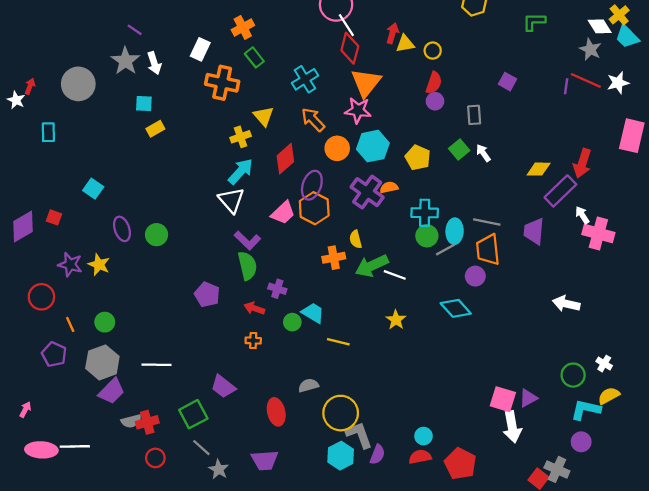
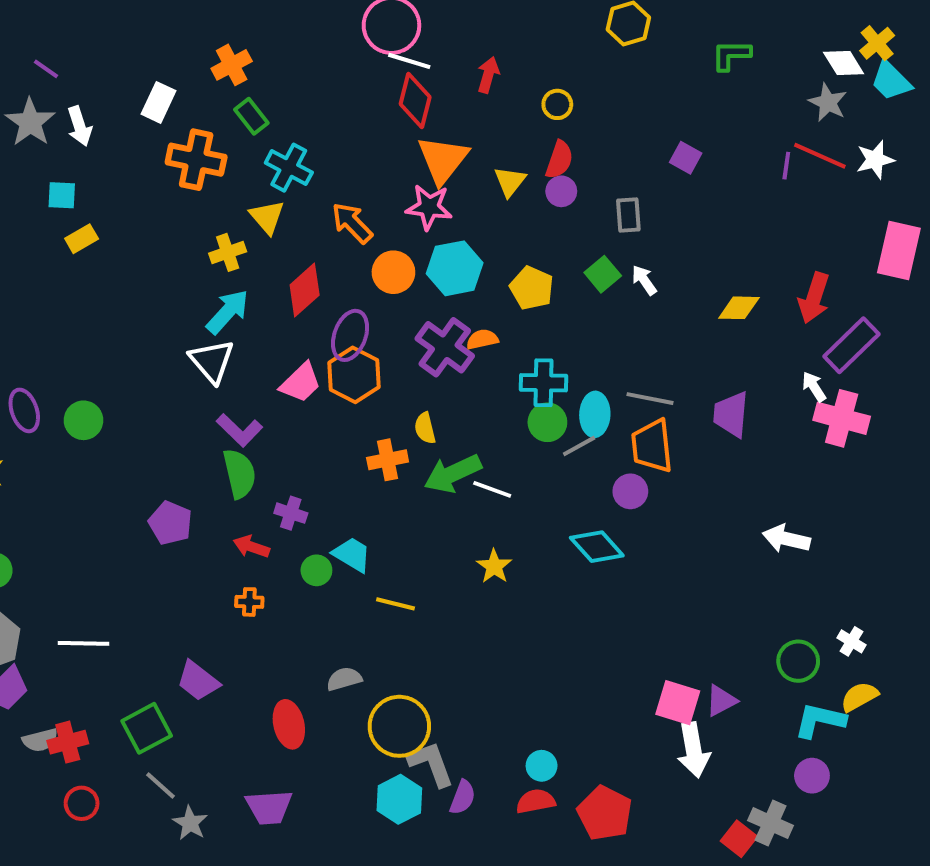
white line: (346, 25) -> (409, 61), turned -40
yellow triangle: (405, 44) -> (510, 181), moved, turned -42
cyan cross: (305, 79) -> (289, 168), moved, turned -30
purple rectangle: (560, 191) -> (851, 345), moved

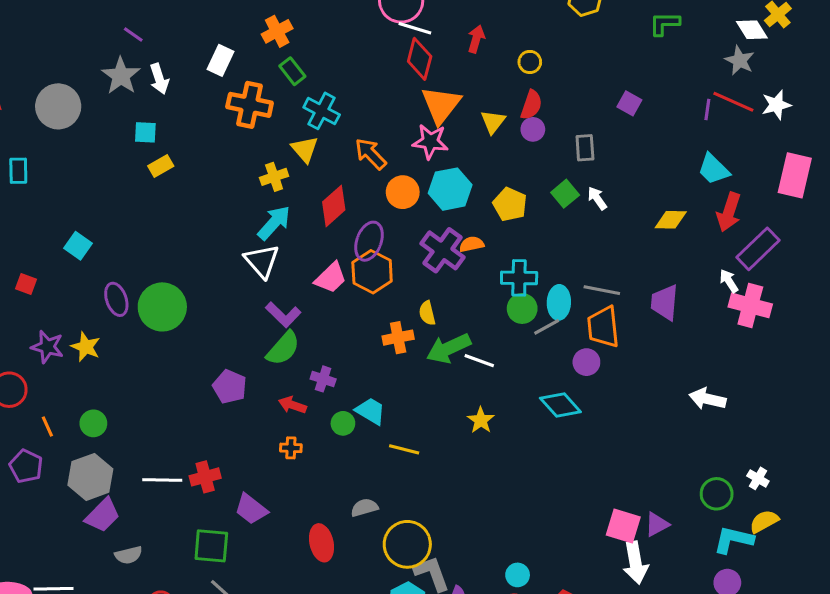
cyan trapezoid: (891, 81) -> (714, 169), moved
green circle: (84, 420) -> (162, 307), size x1.6
green semicircle: (239, 474) -> (283, 348), turned 54
green square: (147, 728) -> (211, 546), turned 33
red cross: (68, 742) -> (205, 477), moved

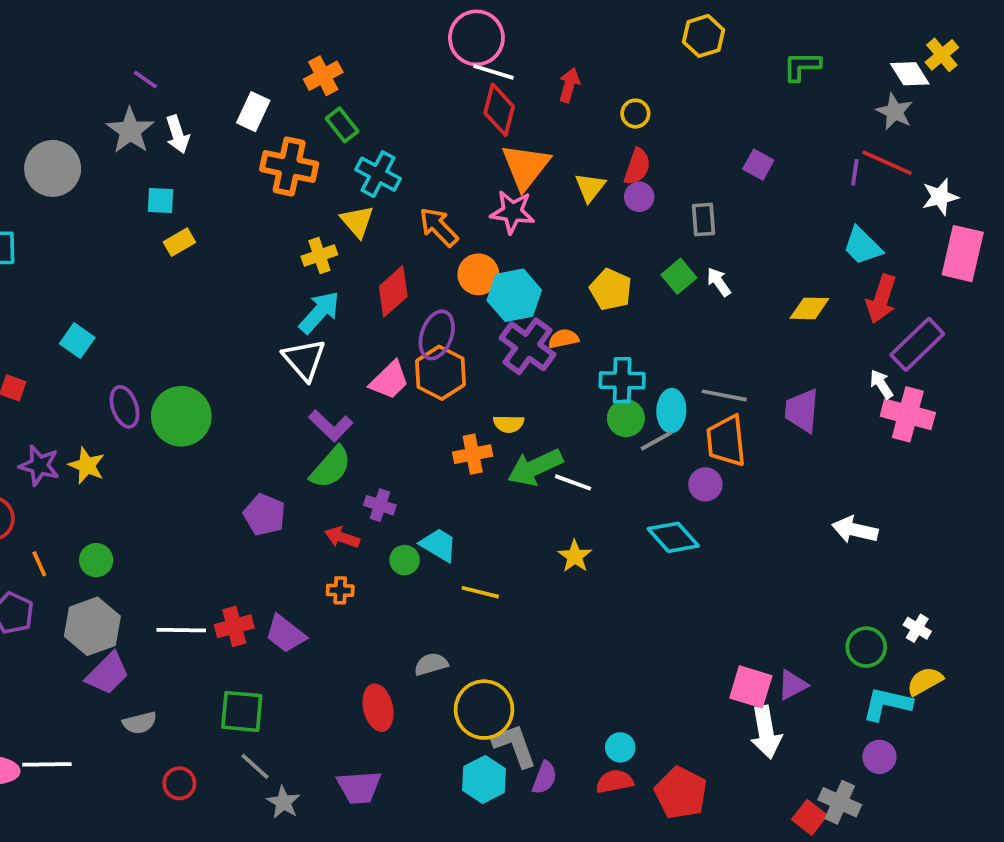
white star: (776, 105) -> (940, 197), moved
cyan hexagon: (450, 189) -> (514, 295), moved
yellow semicircle: (427, 313) -> (509, 424), turned -75
purple trapezoid: (251, 509) -> (285, 634), moved

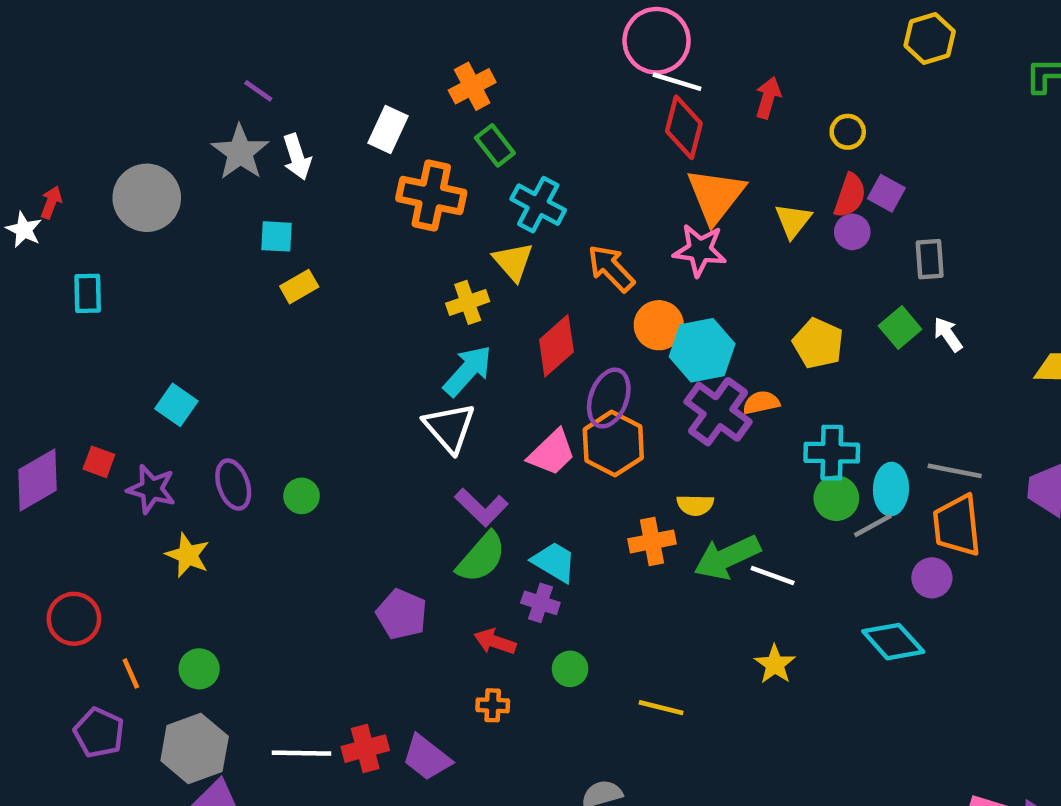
purple square: (758, 165) -> (886, 193), moved
green circle: (181, 416) -> (302, 496), size x0.5
purple star: (39, 465) -> (151, 489), moved
cyan trapezoid: (439, 545) -> (554, 562), moved

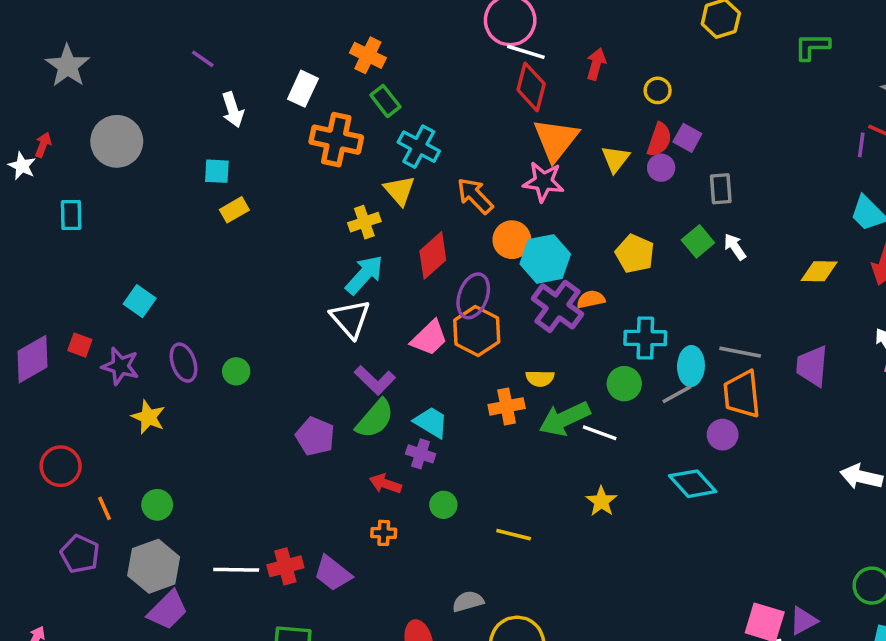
orange cross: (472, 86) -> (368, 55), turned -36
gray star: (240, 152) -> (68, 66), moved
green circle: (836, 498) -> (624, 384), moved
purple pentagon: (402, 614) -> (315, 436), moved

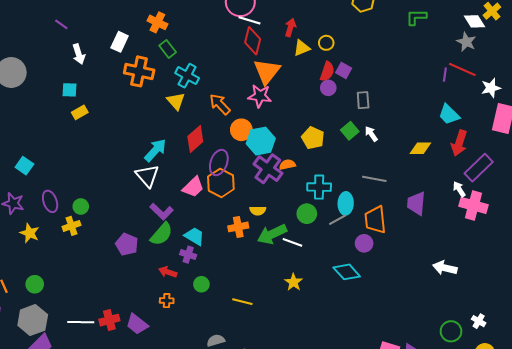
yellow triangle: (615, 159) -> (302, 48), moved, turned 30
yellow cross: (364, 222) -> (72, 226), moved
gray line: (740, 352) -> (374, 179), moved

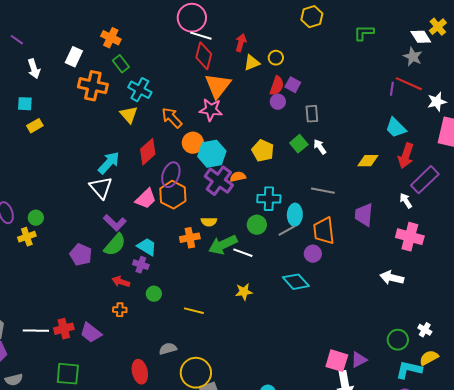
pink cross: (474, 205) -> (410, 237), moved
yellow star: (293, 282) -> (244, 292), turned 30

